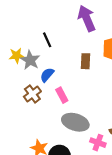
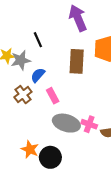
gray star: (30, 60) -> (21, 60), turned 30
brown rectangle: (85, 61) -> (77, 61), size x1.5
pink cross: (98, 143) -> (89, 124), moved

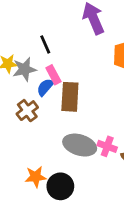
brown rectangle: (77, 61) -> (70, 97), moved
pink rectangle: (53, 96) -> (53, 75), moved
orange star: (30, 149) -> (36, 177), turned -30

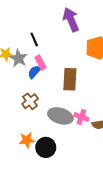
gray star: (25, 69) -> (19, 58), turned -30
brown rectangle: (70, 97) -> (70, 79), moved
brown cross: (27, 111) -> (30, 101), moved

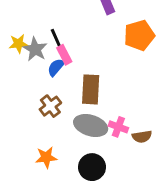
black line: (34, 39) -> (56, 38), moved
brown rectangle: (70, 79) -> (91, 89), moved
black circle: (46, 147) -> (92, 167), moved

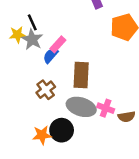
black line: (56, 38) -> (32, 22), moved
pink rectangle: (64, 55) -> (58, 44), turned 70
black circle: (92, 167) -> (62, 130), moved

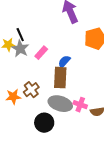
blue semicircle: (51, 55) -> (64, 62), moved
orange star: (42, 135) -> (13, 97), moved

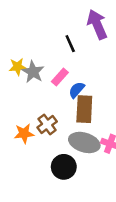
black line: (20, 35) -> (70, 44), moved
blue semicircle: (64, 62) -> (77, 90), moved

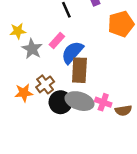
gray star: (33, 72) -> (32, 49), moved
blue semicircle: (77, 90) -> (72, 52), size x1.5
black circle: (64, 167) -> (61, 102), moved

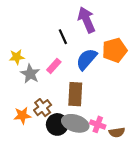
blue semicircle: (72, 52) -> (86, 59), moved

